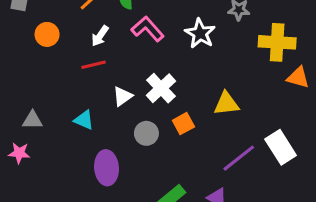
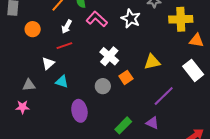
white triangle: (123, 96) -> (48, 63), moved
white rectangle: (281, 147) -> (193, 70), moved

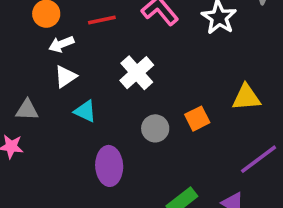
white arrow: (67, 27) -> (61, 44), moved, turned 32
red line: (64, 46) -> (102, 20), moved
white cross: (109, 56) -> (137, 73), moved

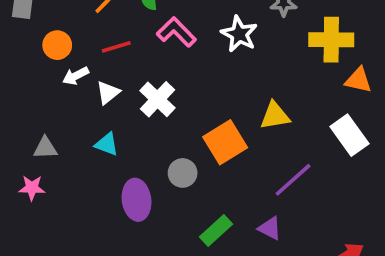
white triangle: (65, 77) -> (108, 93), moved
orange square: (197, 119) -> (225, 142), size x1.6
gray circle: (155, 128) -> (183, 173), moved

